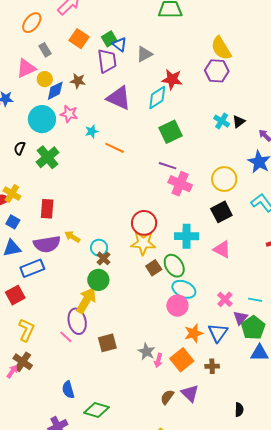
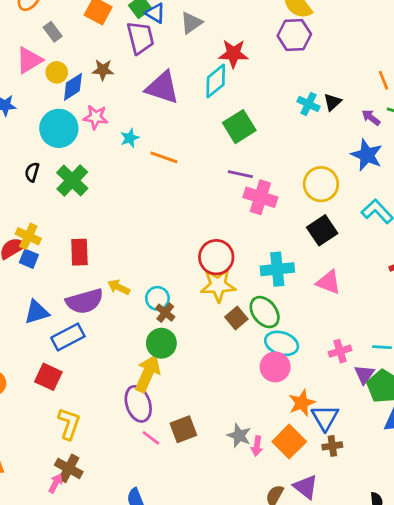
blue square: (13, 222) -> (29, 259), moved
red square: (15, 295) -> (48, 377), turned -30
pink cross: (225, 299) -> (340, 351), turned 35
blue triangle: (218, 333) -> (325, 418), moved
pink line: (66, 337) -> (151, 438), moved

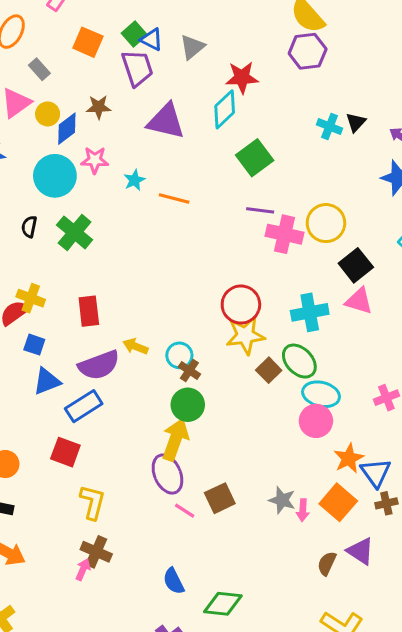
yellow circle: (321, 184) -> (326, 223), moved
blue square: (29, 259) -> (34, 345), moved
pink triangle: (329, 282) -> (359, 301), moved

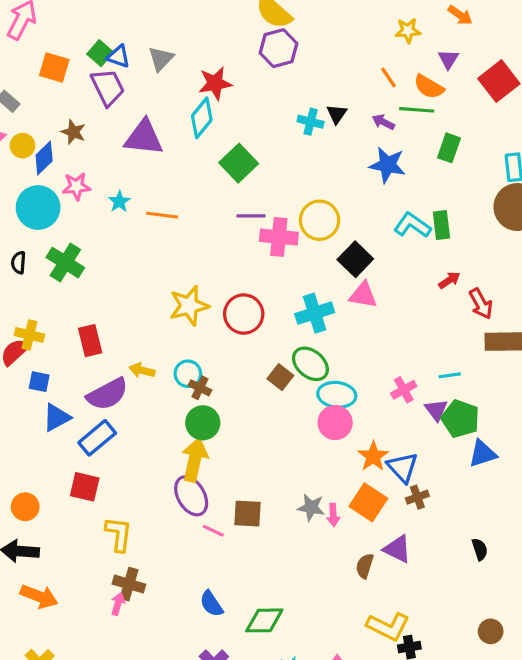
brown star: (99, 107) -> (73, 132), turned 30
yellow star: (245, 335) -> (189, 306), moved
brown square: (220, 498) -> (248, 514), turned 36

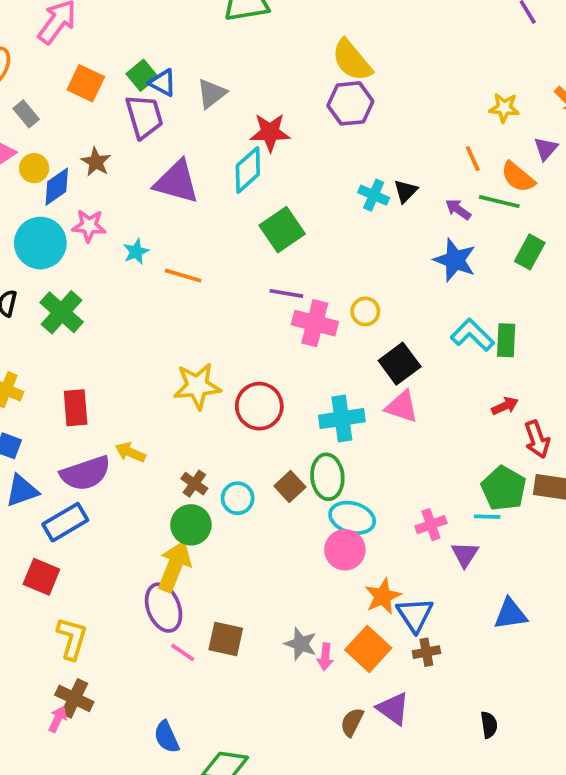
yellow circle: (320, 220) -> (365, 311), size x0.6
green ellipse: (310, 364) -> (327, 477), turned 36
cyan circle: (188, 374) -> (238, 498), moved
green pentagon: (460, 419) -> (504, 488), moved

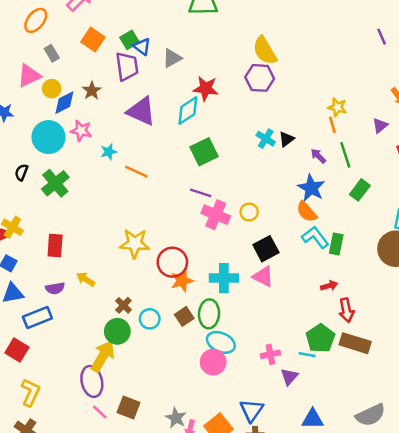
yellow star: (504, 108) -> (337, 107), moved
orange semicircle: (518, 177) -> (307, 212), moved
green line: (499, 202) -> (345, 155), turned 50
purple semicircle: (85, 473) -> (55, 288), size x0.6
orange star: (383, 596) -> (182, 281), moved

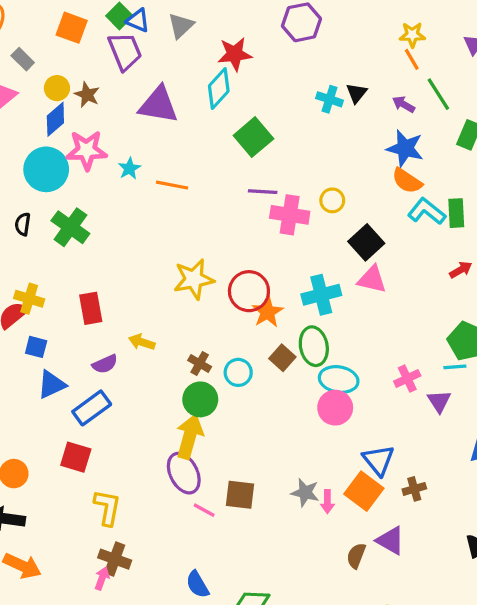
yellow circle: (52, 89) -> (57, 88), moved
pink star: (81, 131) -> (87, 150), size x1.4
blue triangle: (251, 410) -> (378, 460), moved

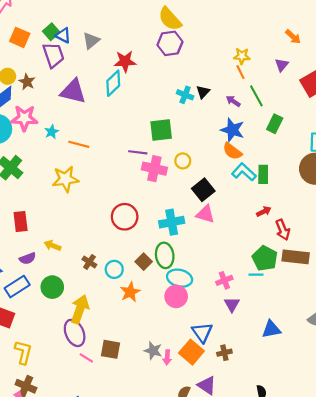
green square: (253, 137) -> (161, 130), moved, turned 30
yellow star: (194, 279) -> (65, 179), moved
orange star: (268, 312) -> (130, 292), moved
green circle: (200, 399) -> (52, 287), moved
purple triangle: (439, 401) -> (232, 304), moved

